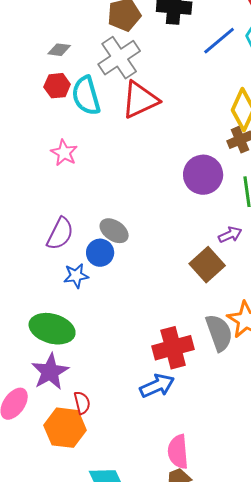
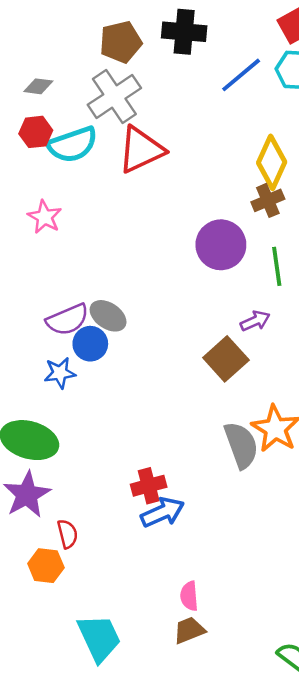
cyan semicircle: (86, 96) -> (73, 145), turned -93
purple semicircle: (60, 234) -> (67, 320), moved, turned 40
red cross: (173, 348) -> (149, 486), moved, size x0.7
orange hexagon: (65, 428) -> (46, 566), size x0.7
pink semicircle: (178, 452) -> (189, 596), size x0.7

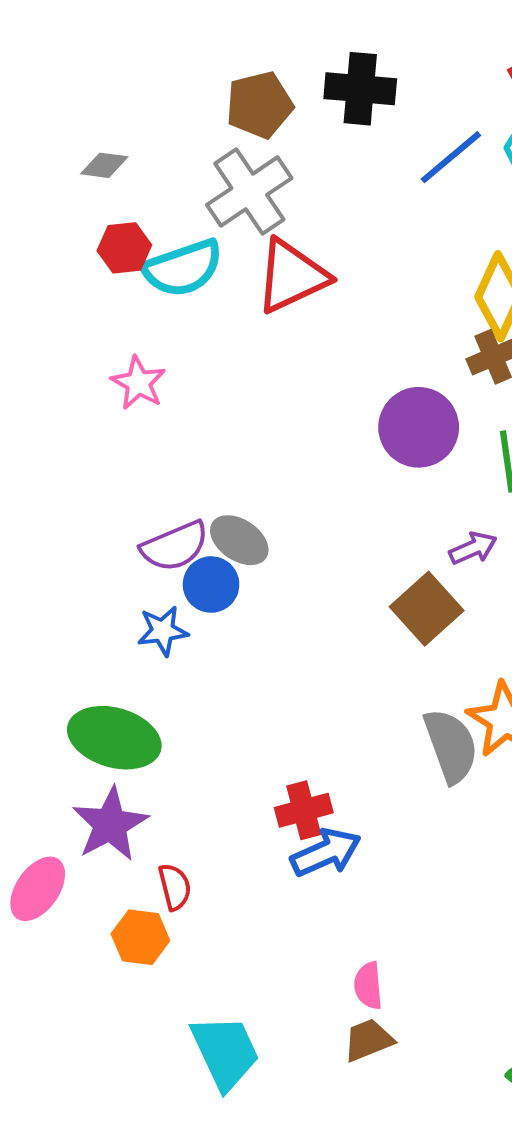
gray diamond: (38, 86) -> (104, 165), moved

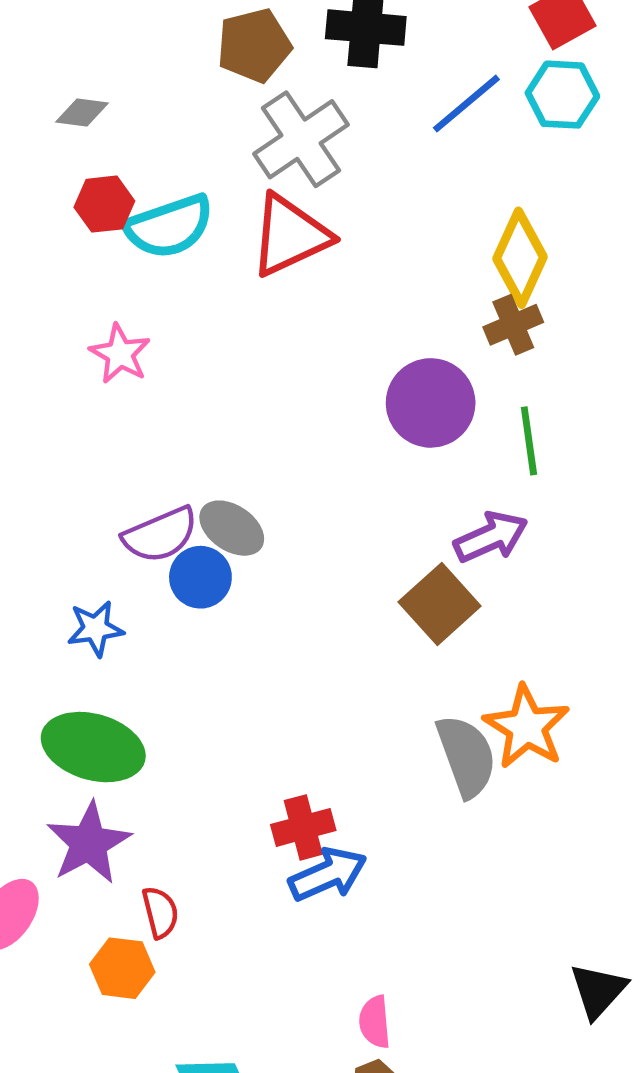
gray cross: (249, 191) -> (301, 139), moved
purple arrow: (473, 548) -> (491, 537), size x1.4
blue star: (163, 631) -> (95, 629), moved

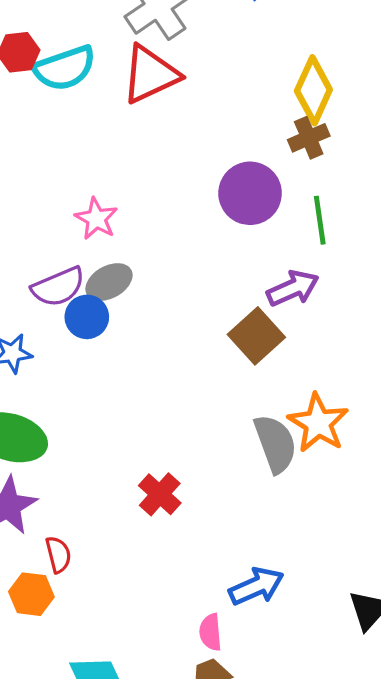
pink star: (120, 354) -> (96, 219), moved
gray ellipse: (232, 528) -> (109, 282), turned -63
red cross: (303, 827) -> (160, 494), turned -33
blue arrow: (328, 874) -> (256, 586), moved

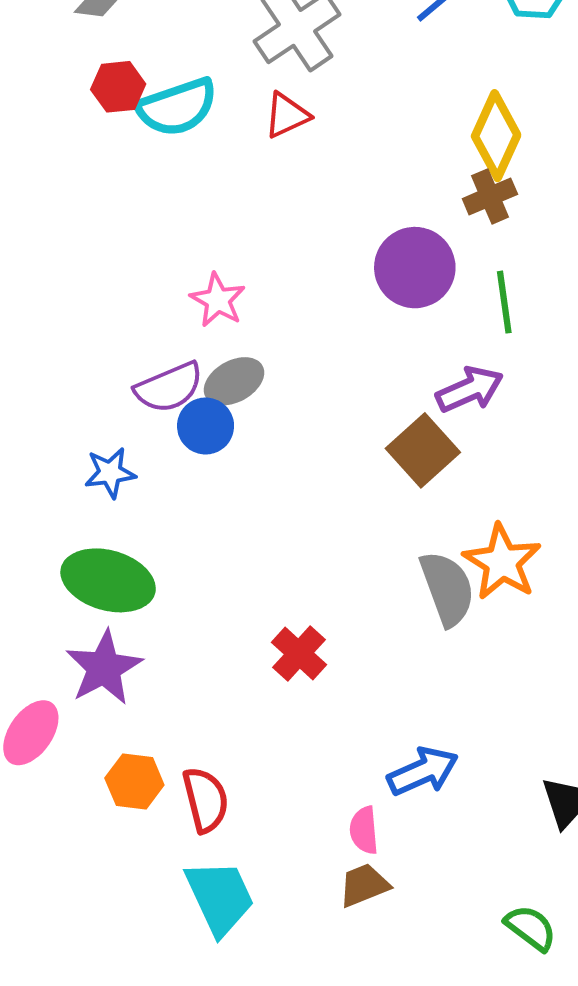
red triangle: (150, 74) -> (287, 115), size x0.6
red semicircle: (58, 555) -> (206, 800), moved, size x1.4

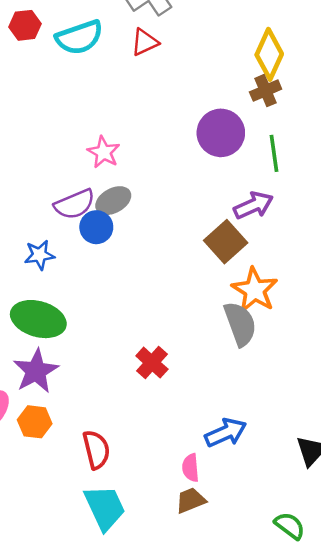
red hexagon: (118, 87) -> (25, 25), moved
orange star: (502, 562) -> (255, 290), moved
orange hexagon: (134, 781) -> (35, 422), moved

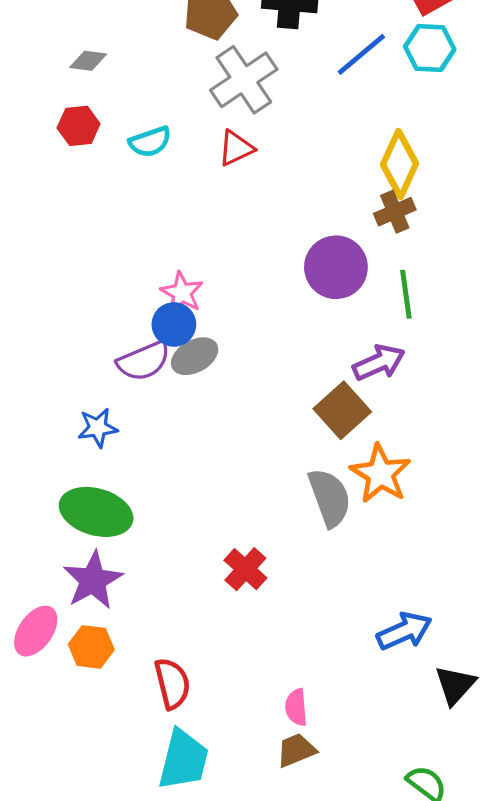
cyan semicircle: (79, 37) -> (150, 142), size x0.7
blue circle: (96, 227) -> (174, 324), moved
gray semicircle: (240, 324) -> (330, 498), moved
blue arrow: (226, 433) -> (404, 631), moved
cyan trapezoid: (105, 508) -> (183, 760), turned 39

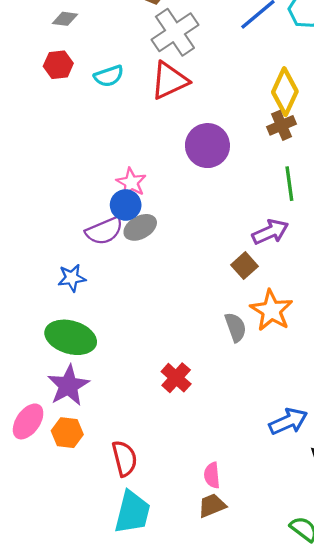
red triangle: (236, 148) -> (169, 80), size x1.5
purple circle: (336, 267) -> (207, 146), moved
brown square: (342, 410) -> (244, 266), size x0.7
gray semicircle: (330, 498) -> (236, 327), size x0.7

